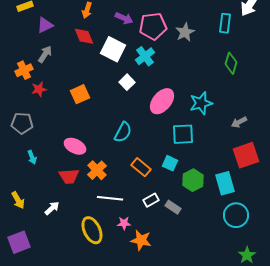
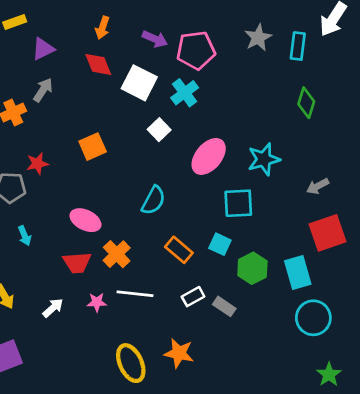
gray star: (185, 32) -> (258, 38), moved
red star: (39, 89) -> (37, 164), moved
pink star: (124, 223) -> (97, 302), moved
yellow ellipse: (92, 230) -> (131, 363), moved

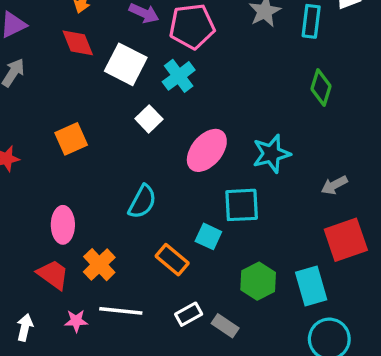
pink ellipse: (85, 220) -> (63, 225), turned 64
cyan square: (220, 244) -> (208, 236), moved
red trapezoid: (77, 263) -> (53, 274), turned -140
white arrow: (53, 308) -> (25, 327), turned -35

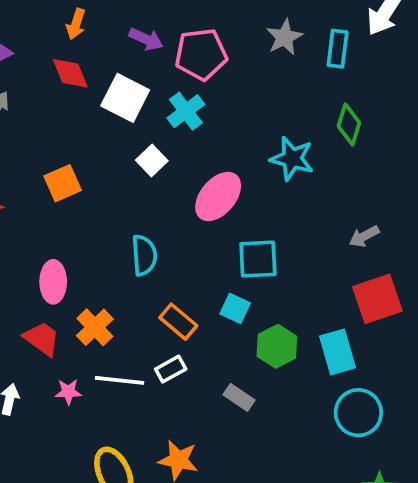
cyan star: (271, 154) -> (292, 159), moved, turned 30
cyan semicircle: (142, 202) -> (144, 255), turned -32
cyan square: (208, 236) -> (235, 308), moved
white rectangle: (189, 314) -> (171, 369), moved

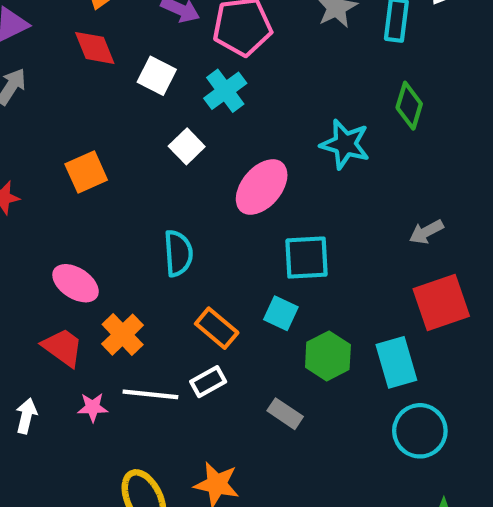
white square: (125, 98) -> (157, 76), size x0.7
pink ellipse: (53, 282) -> (76, 283), turned -57

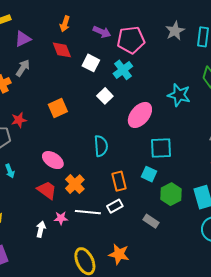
orange rectangle: (217, 328) -> (119, 181), turned 36
white arrow: (26, 416) -> (41, 229), moved

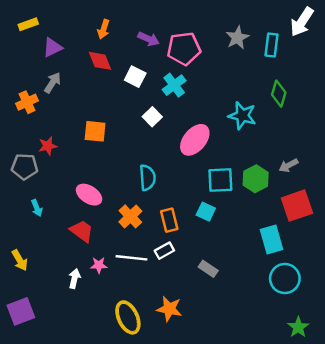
orange square: (58, 108) -> (95, 131), turned 30
orange cross: (75, 184) -> (130, 216), moved
green hexagon: (171, 194) -> (256, 179), moved

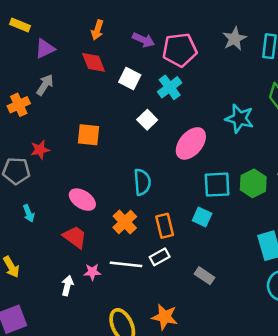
yellow rectangle: (28, 24) -> (20, 25), turned 42

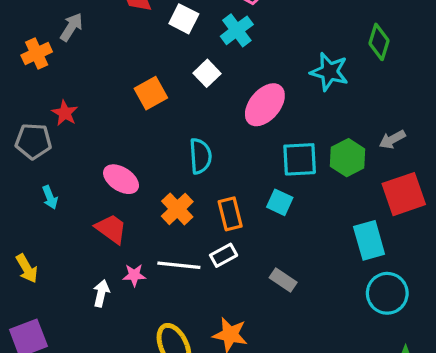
orange square: (89, 135) -> (151, 93), moved, turned -35
red star: (40, 150) -> (65, 113), turned -30

